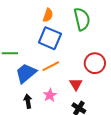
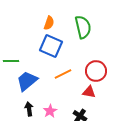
orange line: (51, 66) -> (63, 74), moved
red triangle: (76, 84) -> (89, 92), moved, turned -48
pink star: (50, 95) -> (50, 111), moved

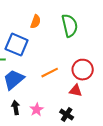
blue square: (51, 46) -> (17, 45), moved

